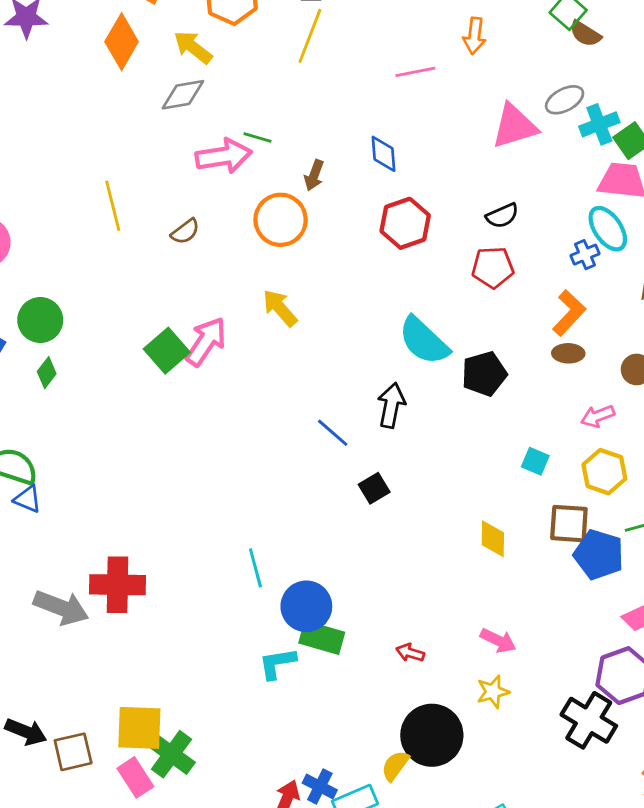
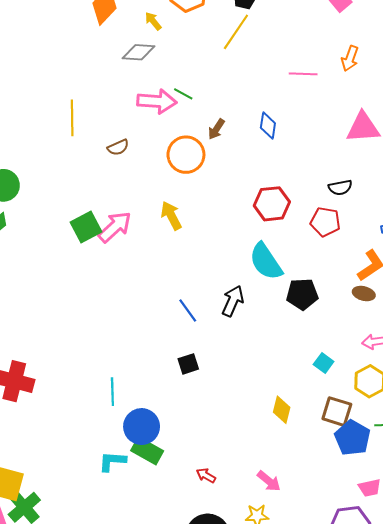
yellow arrow: (193, 47) -> (153, 21), size x0.7
red hexagon: (405, 223) -> (272, 204), moved
black square: (374, 488) -> (188, 364), moved

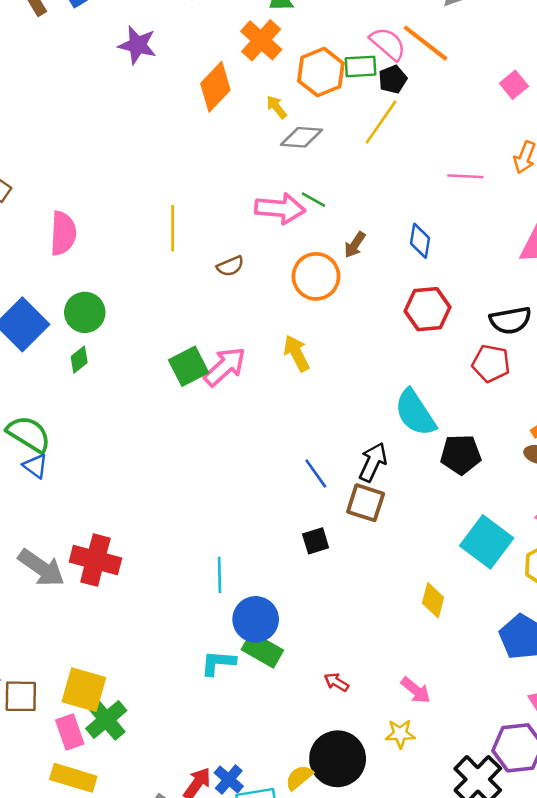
gray diamond: (139, 52) -> (301, 137), moved
black semicircle: (340, 188) -> (510, 320), size x1.4
red hexagon: (272, 204) -> (427, 309), moved
cyan square: (324, 363) -> (487, 542), size x2.0
brown square: (337, 412) -> (366, 503), moved

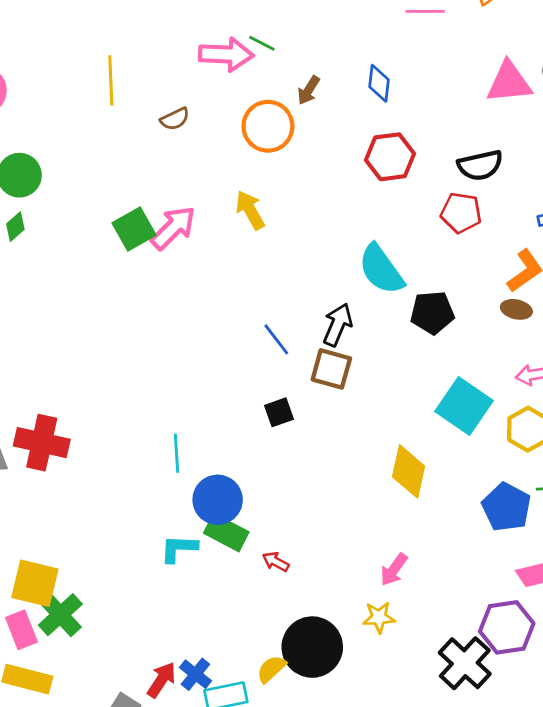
yellow diamond: (433, 600) -> (409, 471), size x1.4
red arrow: (336, 682) -> (276, 562), moved
pink arrow: (416, 690) -> (394, 570), turned 88

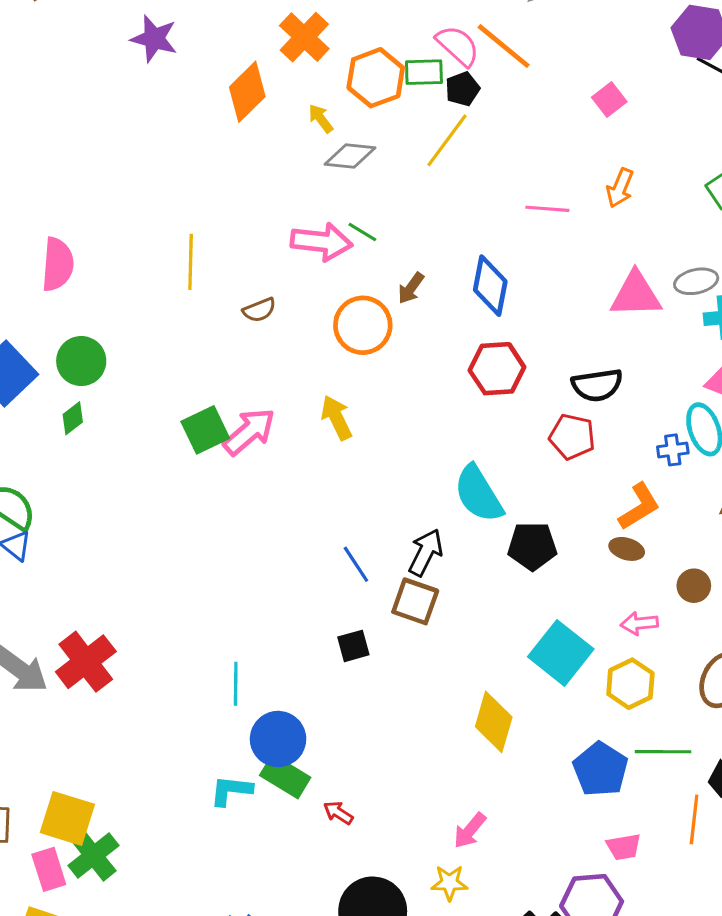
blue diamond: (379, 83) -> (490, 286), size x1.4
red cross: (42, 443) -> (86, 662), turned 36

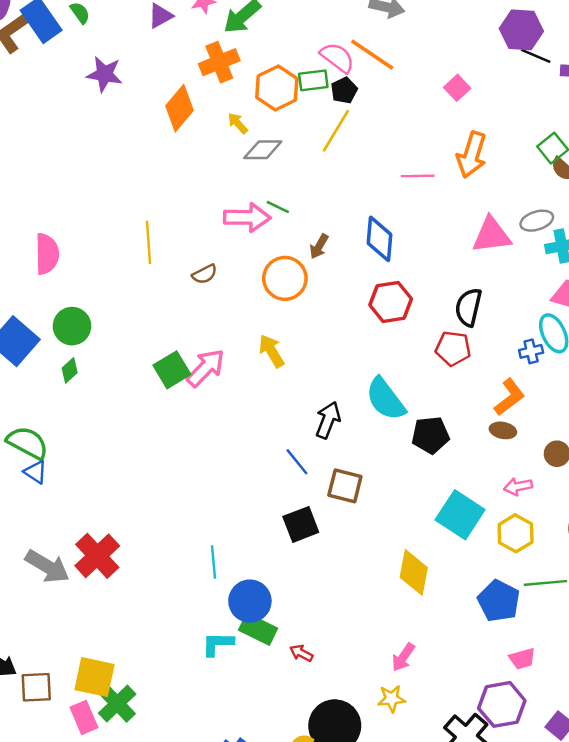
orange cross: (304, 37) -> (219, 62), turned 30
orange arrow: (620, 188) -> (472, 155), size x1.5
black semicircle: (597, 385) -> (468, 307), turned 117
black arrow: (426, 552) -> (328, 420), moved
black square: (353, 646) -> (301, 524), size x1.4

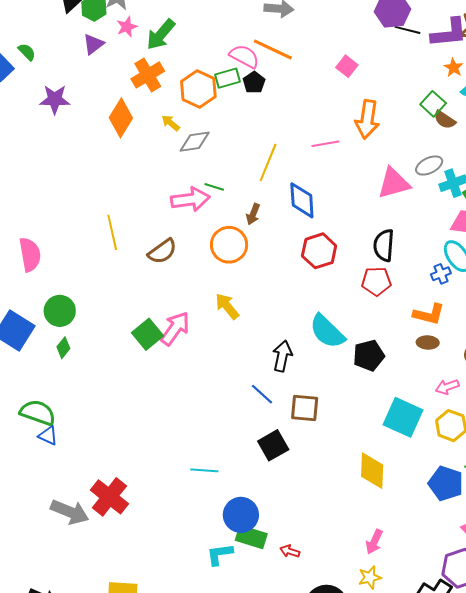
yellow line: (336, 131) -> (268, 162), moved
brown semicircle: (205, 274) -> (162, 251), size x1.4
orange L-shape: (509, 397) -> (429, 314), turned 60
cyan line: (214, 562) -> (204, 470), moved, turned -72

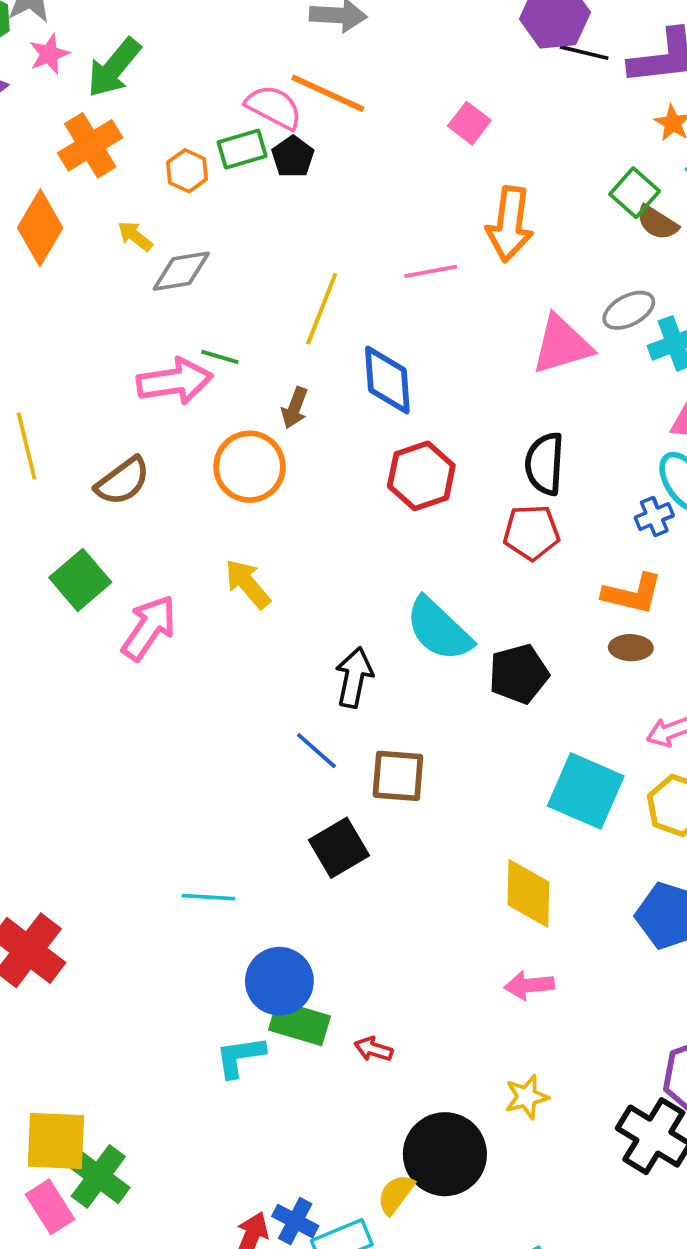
orange hexagon: (198, 89) -> (187, 171), size x0.6
green square: (147, 334) -> (80, 580), moved
pink arrow: (374, 542) -> (529, 985), moved, turned 60

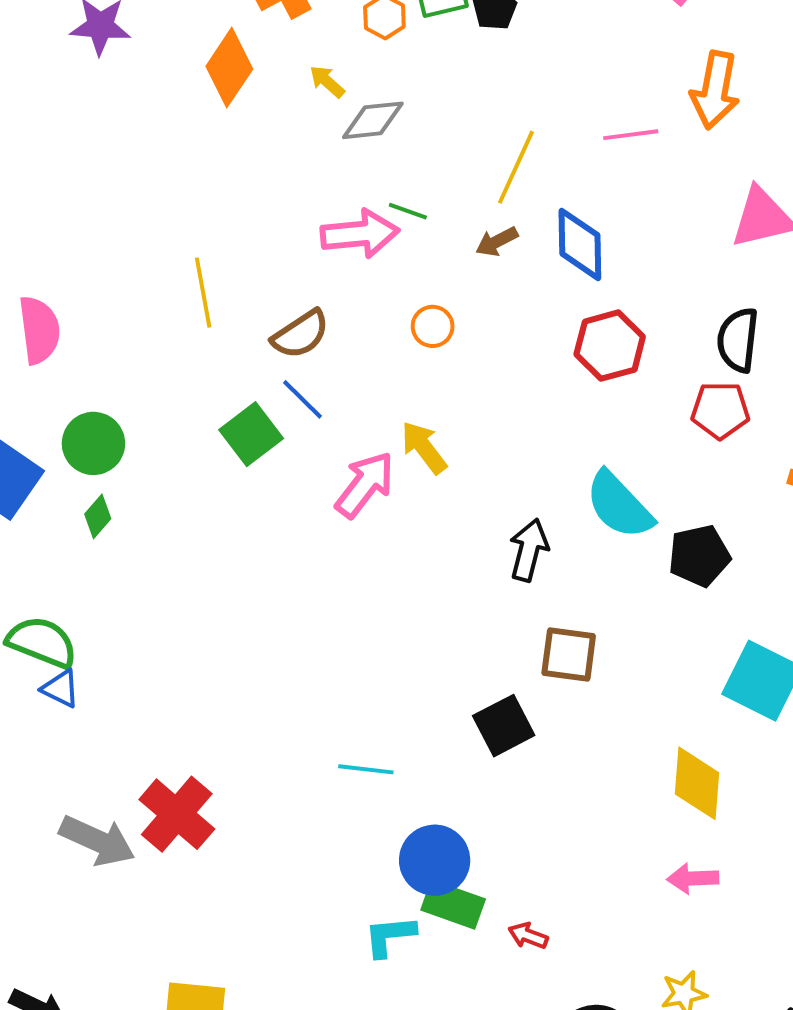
brown arrow: (295, 408) -> (497, 242), moved, turned 39
orange circle: (250, 467) -> (433, 326), size x0.6
pink arrow: (149, 628) -> (365, 485), moved
blue line: (316, 751) -> (302, 399), moved

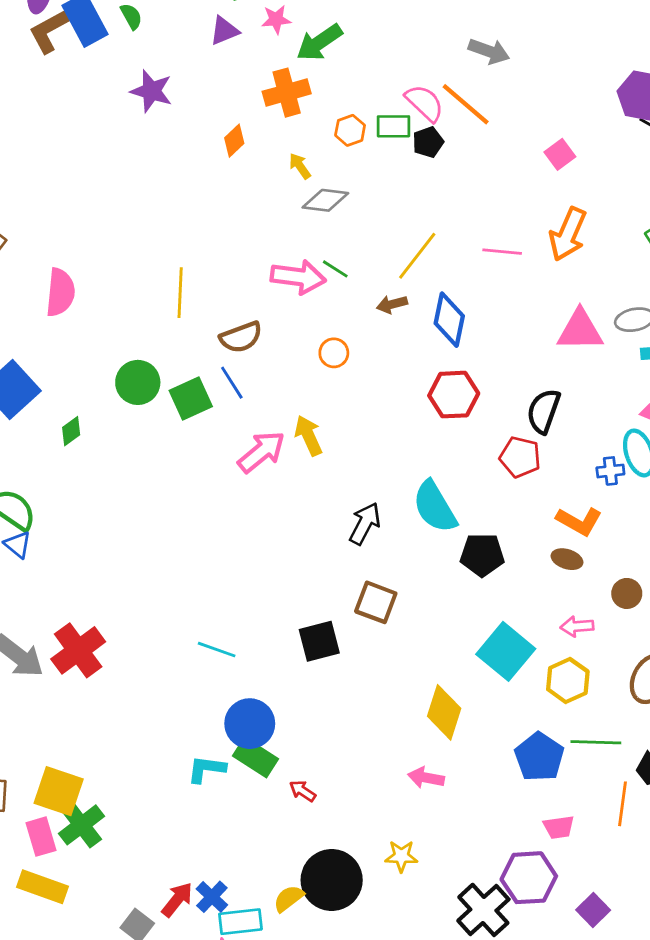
orange diamond: (229, 68) -> (234, 141), size x0.6
green circle: (93, 443) -> (138, 382), moved

